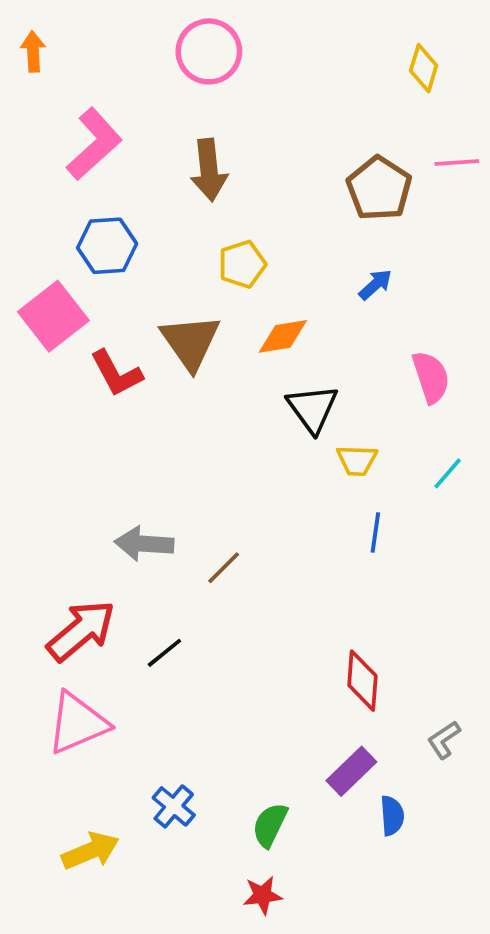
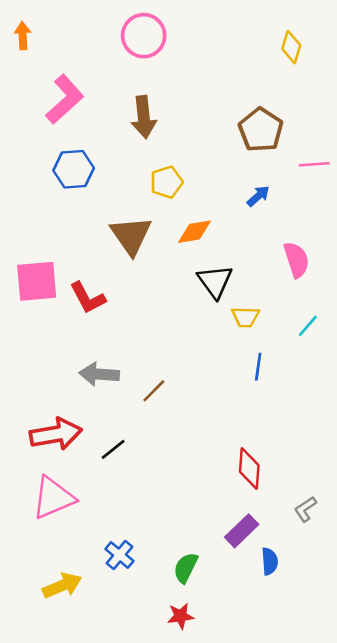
pink line: (457, 162) -> (314, 164), moved
pink square: (53, 316) -> (37, 281), moved, turned 33
red L-shape: (116, 373) -> (88, 298), moved
red arrow: (81, 631) -> (56, 434), turned 30

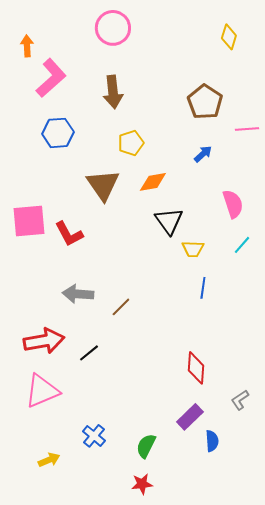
orange arrow: (23, 36) -> (27, 46), moved
cyan line: (308, 326) -> (242, 245), moved
yellow arrow: (62, 586) -> (49, 460), size x0.7

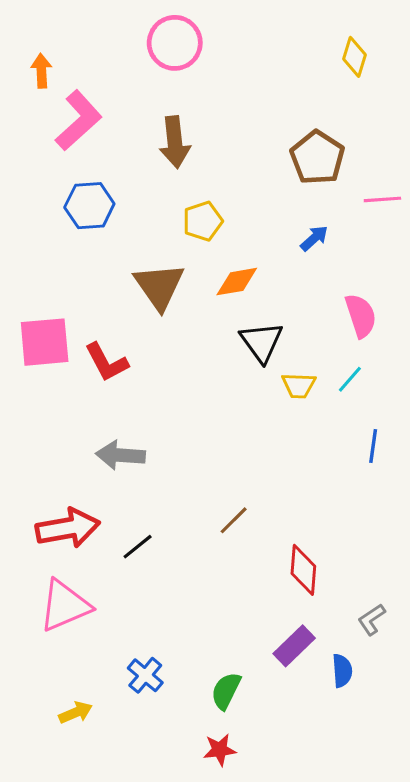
cyan line: (242, 245) -> (350, 379), moved
blue line: (203, 288) -> (373, 446), moved
brown line: (121, 307) -> (234, 520), moved
blue semicircle: (212, 441) -> (342, 671), moved

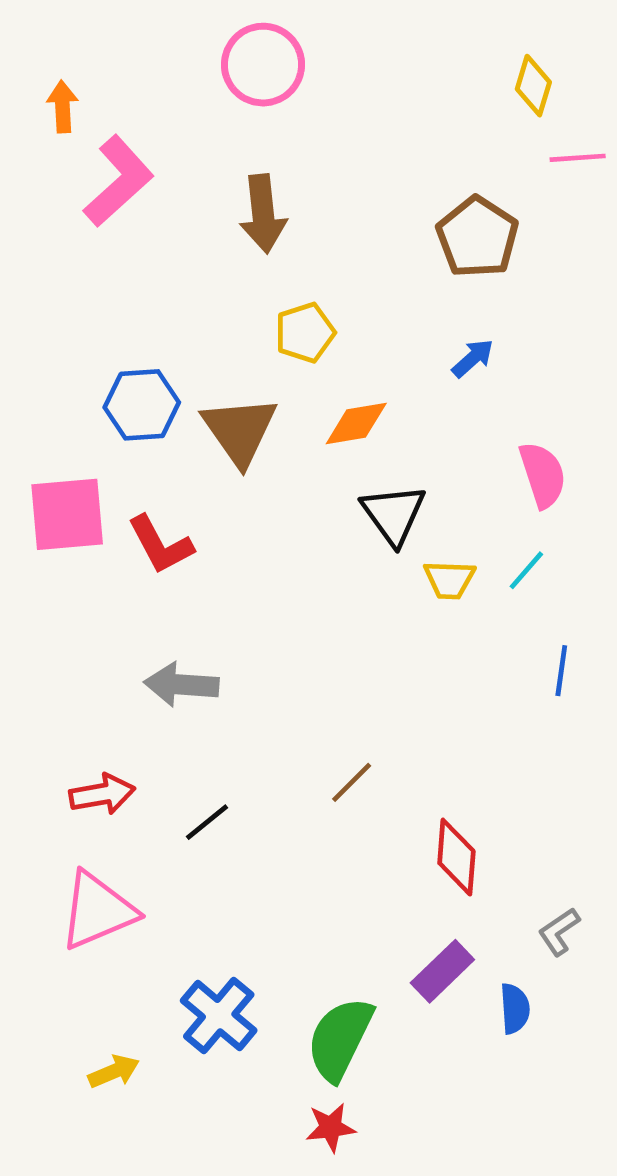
pink line: (382, 199) -> (578, 158), moved
blue hexagon: (89, 206) -> (142, 405), moved
red arrow: (68, 528) -> (102, 794), size x0.7
blue cross: (145, 675) -> (219, 1016), size x1.4
green semicircle: (226, 691) -> (340, 1039), size x1.5

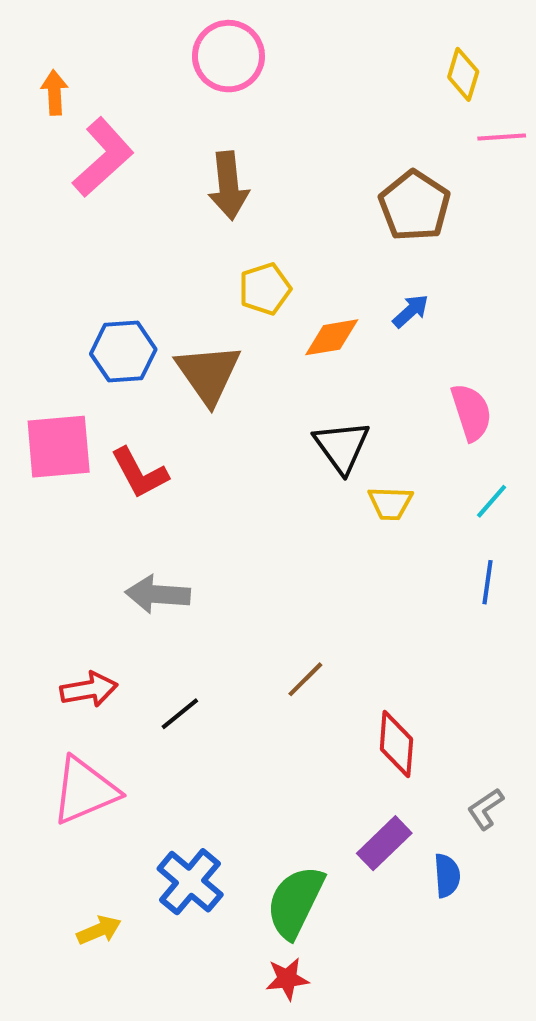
orange diamond: (356, 424) -> (332, 337), moved
cyan line: (526, 570) -> (492, 501), moved

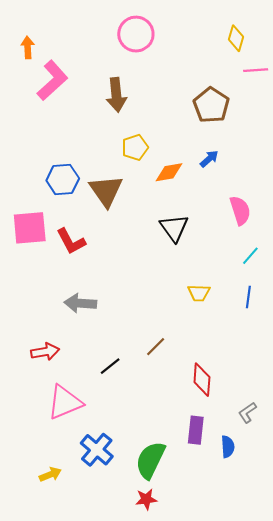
pink circle: (228, 56) -> (136, 34), moved
yellow trapezoid: (390, 503) -> (199, 293), moved
black line: (180, 714) -> (110, 366), moved
pink triangle: (85, 791) -> (65, 402), moved
purple rectangle: (384, 843) -> (196, 430), turned -40

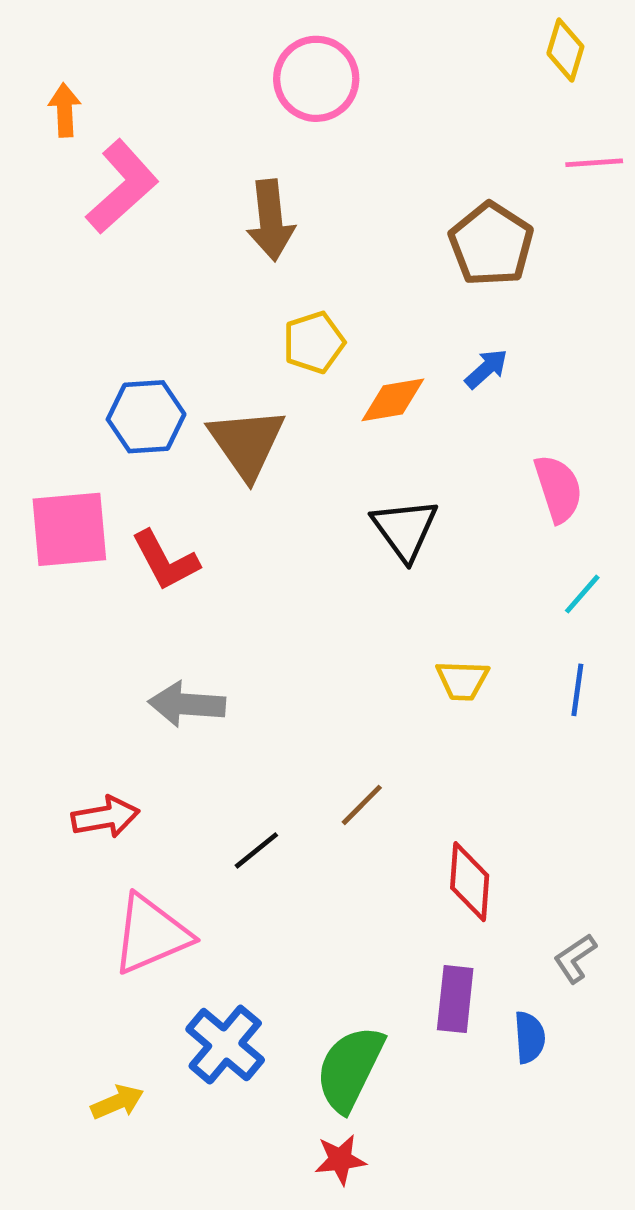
yellow diamond: (236, 38) -> (565, 50), moved

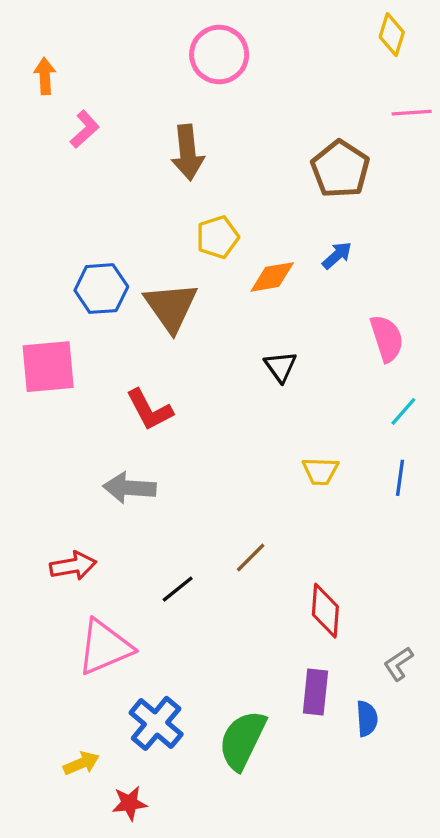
pink L-shape: (122, 187) -> (85, 129), size x0.6
black triangle: (405, 529) -> (281, 367), size x0.7
red L-shape: (165, 560) -> (149, 410), moved
red star: (340, 1160) -> (129, 803), moved

